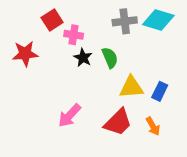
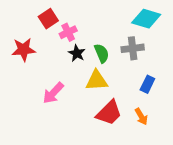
gray cross: (125, 21) -> (133, 48), moved
pink cross: (74, 35) -> (68, 32), turned -35
yellow triangle: (131, 87) -> (97, 81), moved
pink arrow: (70, 115) -> (53, 93), moved

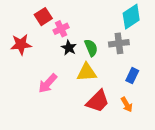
cyan diamond: (146, 19) -> (131, 17), turned -50

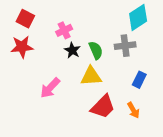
red square: (43, 17) -> (25, 19), moved, turned -30

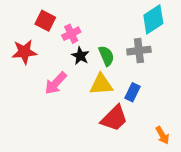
red square: (25, 19) -> (45, 21), moved
blue rectangle: (139, 80) -> (132, 92), moved
pink arrow: (50, 88) -> (56, 83), moved
orange arrow: (133, 110) -> (162, 135), moved

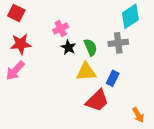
red square: (45, 21) -> (16, 13), moved
pink arrow: (56, 83) -> (15, 71), moved

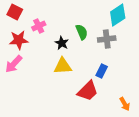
pink cross: (61, 28) -> (39, 26), moved
green semicircle: (91, 47) -> (82, 32), moved
yellow triangle: (86, 72) -> (63, 66), moved

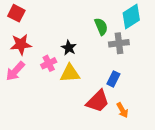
pink cross: (39, 26) -> (49, 63), moved
green semicircle: (82, 32) -> (101, 27), moved
orange arrow: (125, 104) -> (122, 110), moved

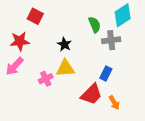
red square: (16, 13) -> (35, 16), moved
pink cross: (49, 63) -> (46, 79), moved

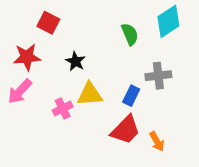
gray cross: (111, 40) -> (158, 76), moved
black star: (64, 44) -> (75, 61), moved
blue rectangle: (106, 73) -> (131, 96), moved

